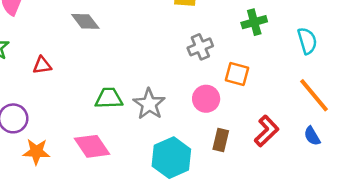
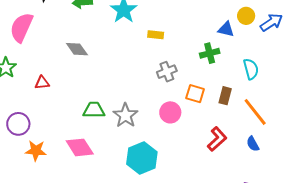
brown rectangle: (221, 140) -> (225, 96), moved

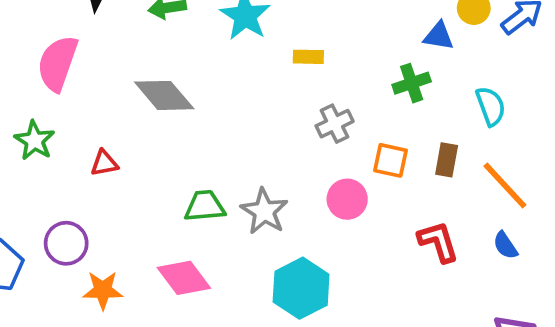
gray diamond: (77, 49) -> (164, 95), size x1.4
red L-shape: (217, 139) -> (438, 242), turned -60

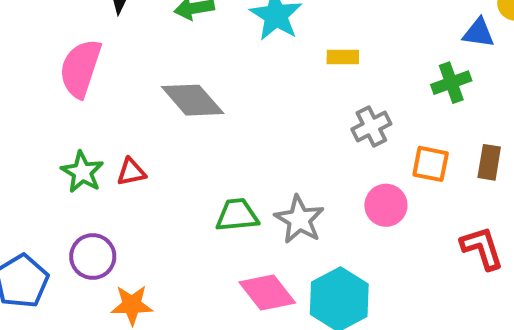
green star: (35, 141) -> (82, 172), moved
pink diamond: (184, 278) -> (267, 293), moved

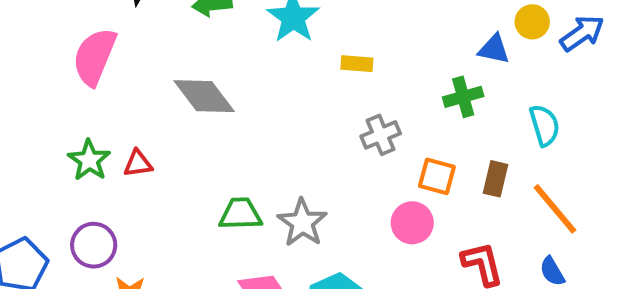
pink circle: (386, 205) -> (412, 223), moved

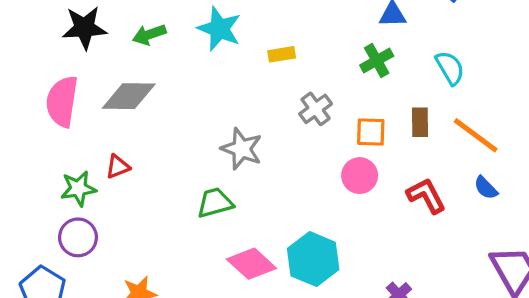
gray diamond: (204, 96) -> (129, 96), moved, turned -38
green star: (89, 160) -> (78, 189), turned -30
red triangle: (138, 164) -> (118, 167), moved
gray star: (302, 223) -> (242, 149), moved
purple circle: (94, 245) -> (78, 237), moved

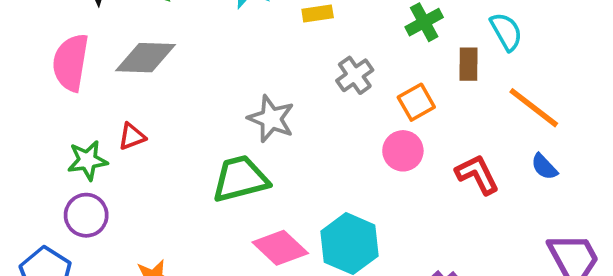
brown rectangle: (420, 122) -> (468, 64), moved
orange square: (371, 132) -> (416, 102), turned -32
green trapezoid: (215, 203) -> (240, 179), size x1.4

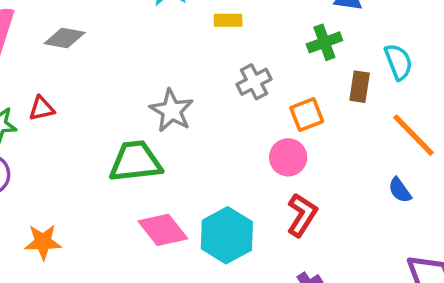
gray diamond: (145, 58) -> (65, 38), size x0.7
blue semicircle: (544, 167) -> (400, 190), moved
red L-shape: (477, 174) -> (302, 215), moved, turned 51

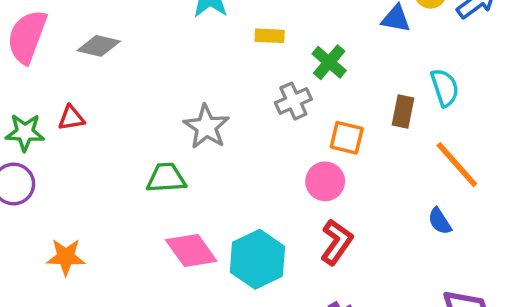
green cross: (324, 42) -> (329, 62), moved, turned -32
orange square: (307, 115) -> (347, 138), turned 32
green trapezoid: (135, 161) -> (166, 178), size x0.7

